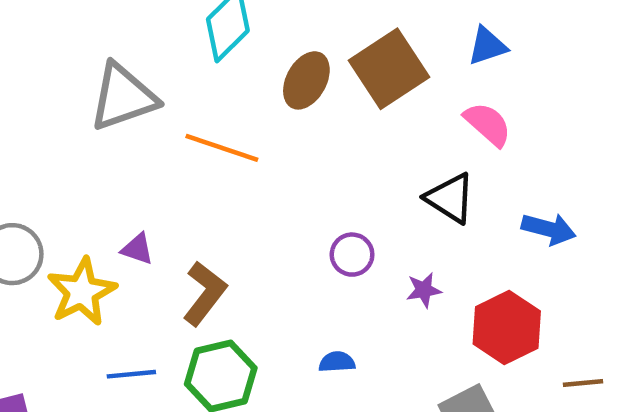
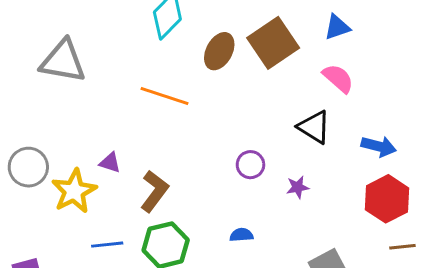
gray triangle: (123, 97) -> (63, 61), moved, turned 30
red hexagon: (507, 328) -> (387, 199), moved

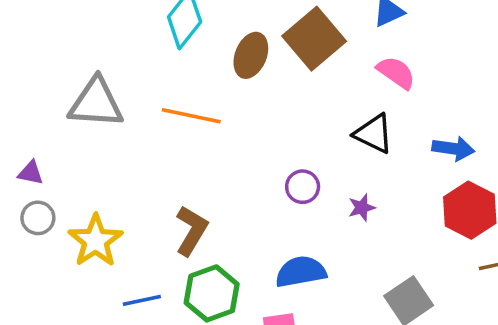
gray triangle: (63, 61) -> (96, 103), moved
purple triangle: (110, 163) -> (31, 173), moved
gray circle: (28, 167) -> (38, 218), size x0.7
blue semicircle: (241, 235) -> (301, 272), size x1.8

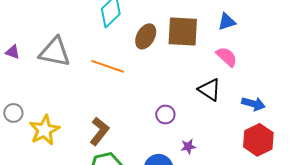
brown square: (314, 39) -> (183, 32), turned 36
purple triangle: (31, 173) -> (13, 52), moved
purple star: (362, 208) -> (188, 147), moved

